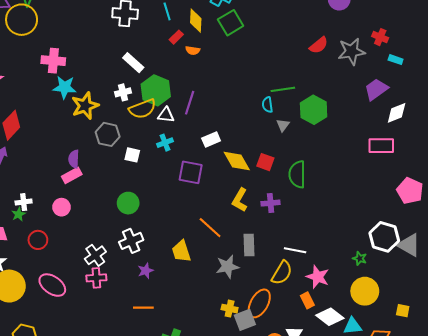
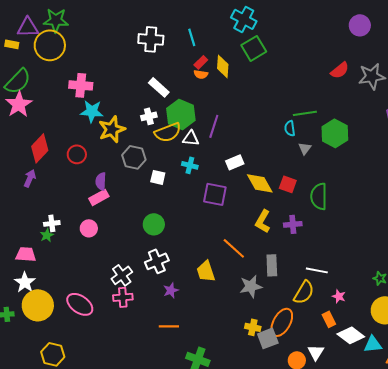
yellow diamond: (196, 21) -> (223, 66), moved
orange semicircle: (193, 50) -> (201, 74), moved
cyan cross: (165, 143) -> (190, 165), turned 35
red circle: (38, 240) -> (77, 154), moved
pink star: (318, 277) -> (339, 296), size x0.6

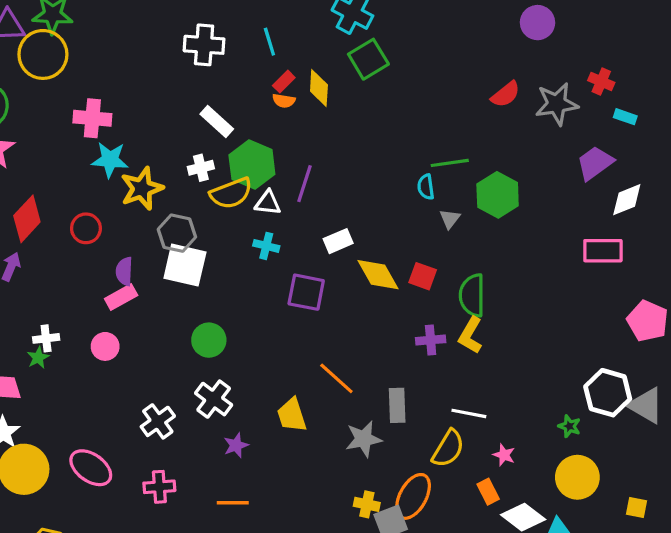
white square: (158, 177) -> (185, 265), moved, size x1.8
yellow L-shape: (263, 221) -> (470, 335), moved
white cross: (157, 261) -> (214, 399), turned -30
pink cross: (123, 297) -> (159, 487), moved

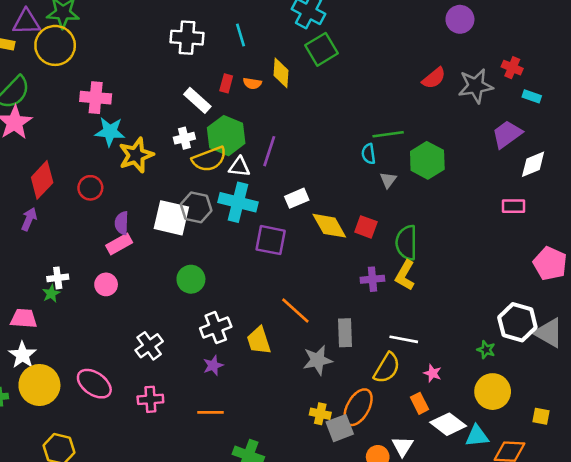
red rectangle: (284, 82) -> (226, 83), moved, turned -30
gray hexagon: (177, 233) -> (196, 207), moved
cyan cross: (266, 246) -> (238, 202), size x1.8
pink rectangle: (603, 251) -> (514, 206), size x0.7
white cross: (214, 399) -> (216, 328), moved, turned 32

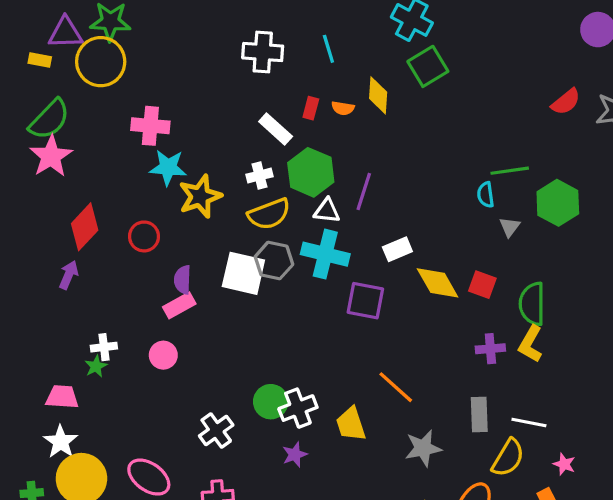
yellow semicircle: (209, 159) -> (269, 214), moved
green circle: (191, 279) -> (271, 402), moved
gray rectangle: (345, 333) -> (479, 414), moved

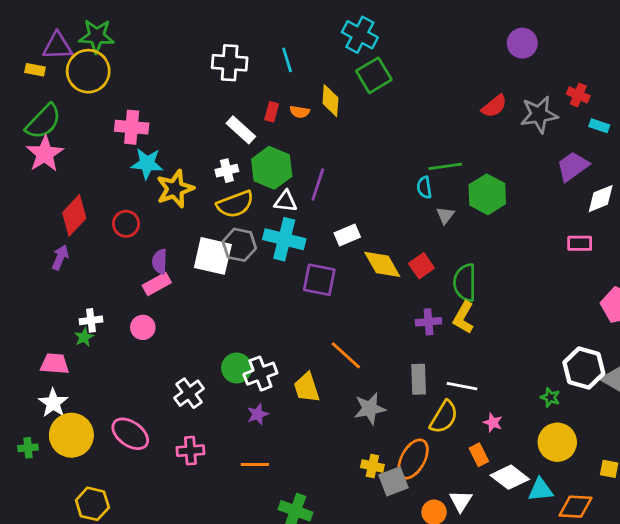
red square: (482, 285) -> (421, 266), turned 35

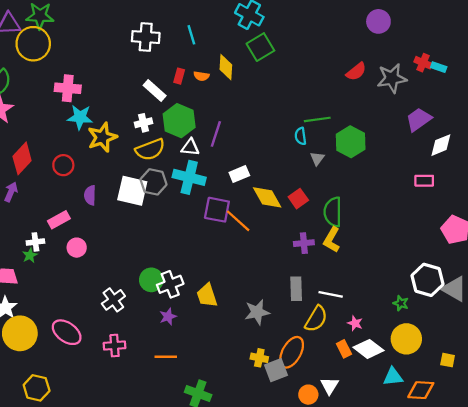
cyan rectangle: (599, 126) -> (439, 67), moved
pink rectangle: (157, 284) -> (59, 220), moved
orange line: (346, 355) -> (238, 221), moved
white diamond: (510, 477) -> (368, 349), moved

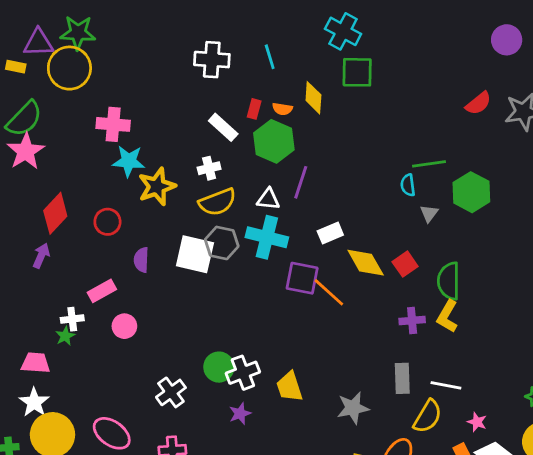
green square: (260, 47) -> (357, 72), turned 32
green hexagon: (179, 121) -> (274, 141), moved

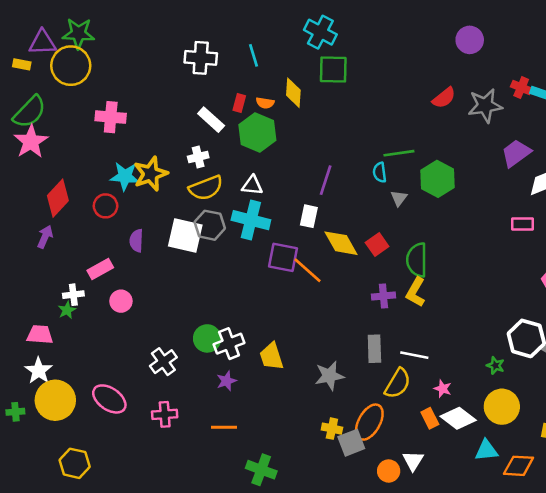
cyan star: (129, 161) -> (125, 176), moved
purple line: (301, 182) -> (326, 180), moved
white rectangle: (330, 233) -> (309, 216), turned -55

